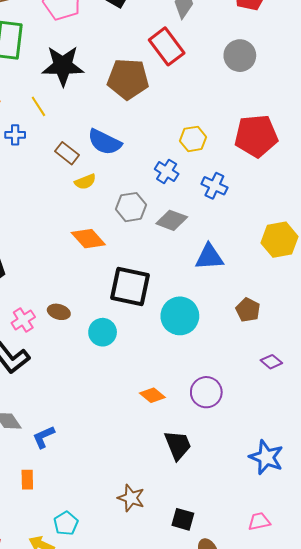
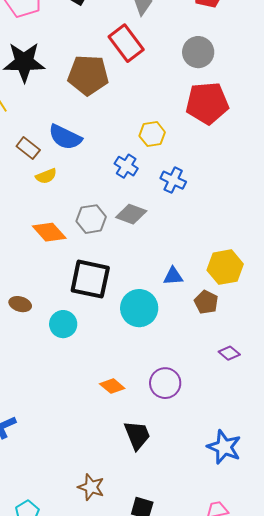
red pentagon: (256, 136) -> (207, 103), moved
gray hexagon: (131, 207) -> (91, 219), moved
yellow hexagon: (279, 240) -> (225, 267), moved
blue triangle: (209, 257) -> (173, 276), moved, size x0.7

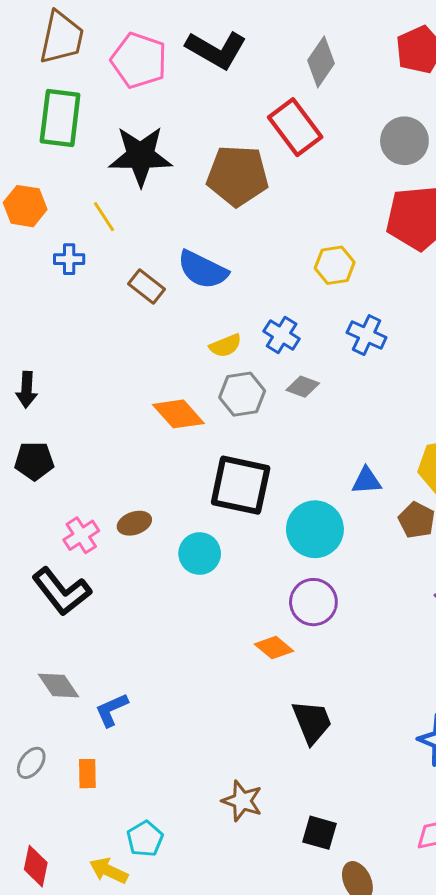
blue cross: (126, 166) -> (282, 335), moved
yellow semicircle: (46, 176) -> (225, 346), moved
gray diamond: (131, 214) -> (303, 387), size x0.7
brown ellipse: (20, 304) -> (134, 523), turned -35
purple circle: (165, 383) -> (313, 602), moved

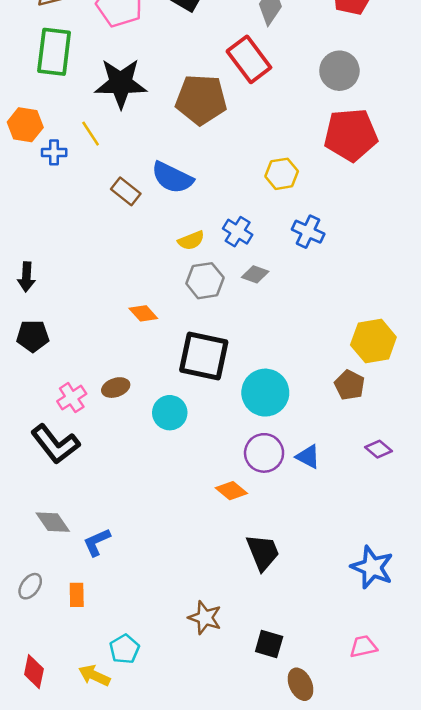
blue cross: (69, 259) -> (54, 152), moved
orange diamond: (178, 414) -> (143, 313), moved, size x0.7
blue triangle: (367, 481) -> (308, 457), moved, turned 32

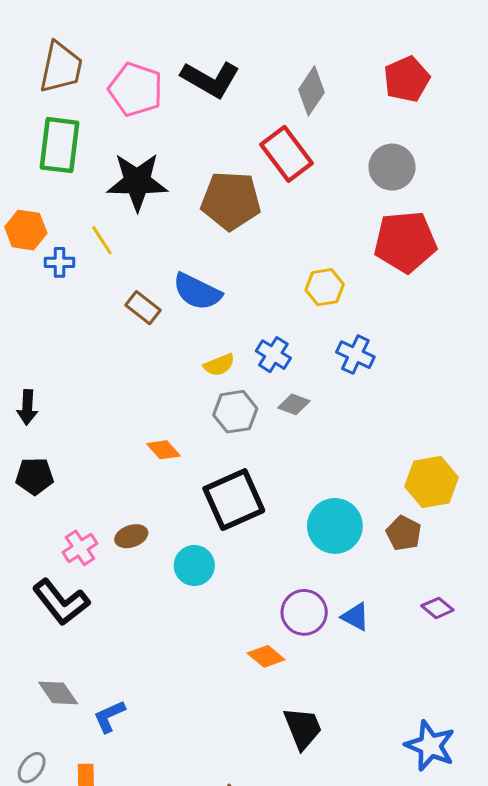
black square: (204, 356) -> (234, 500), turned -36
cyan circle: (265, 393) -> (335, 526), moved

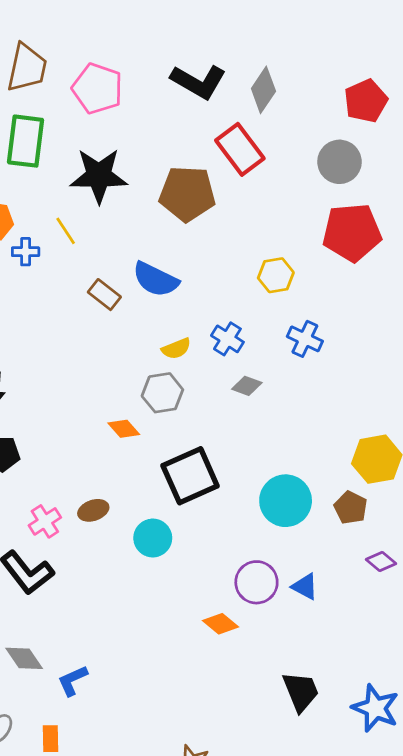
black L-shape: (210, 79) -> (198, 82), moved
red pentagon: (407, 79) -> (366, 101), moved
gray hexagon: (235, 412) -> (162, 393), moved
purple diamond: (437, 608) -> (381, 562), moved
black trapezoid: (303, 728) -> (301, 692), moved

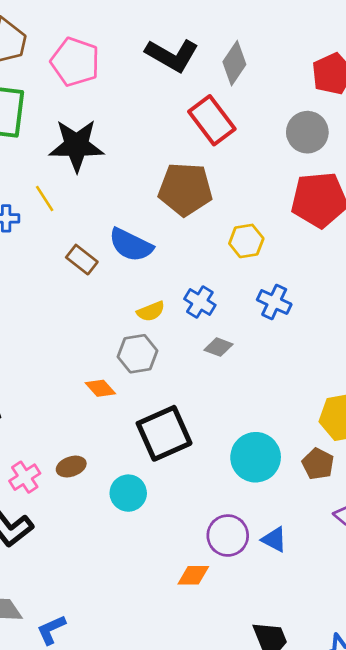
brown pentagon: (187, 194) -> (185, 189), moved
orange diamond: (221, 624) -> (193, 575), turned -40

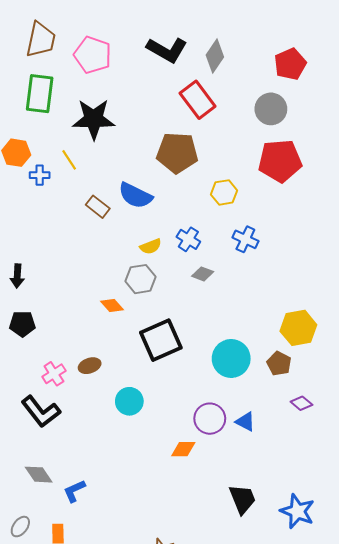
cyan circle: (128, 493) -> (129, 401), moved

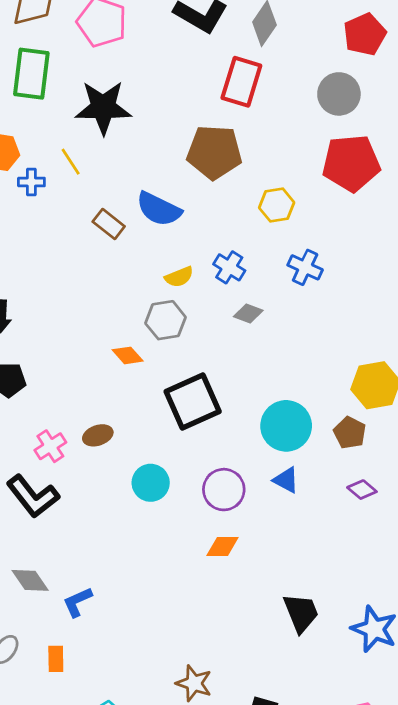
red rectangle: (198, 100) -> (241, 82), turned 54
purple diamond: (301, 403) -> (362, 490), moved
purple circle: (210, 419) -> (224, 490), moved
blue triangle: (245, 422) -> (286, 480), moved

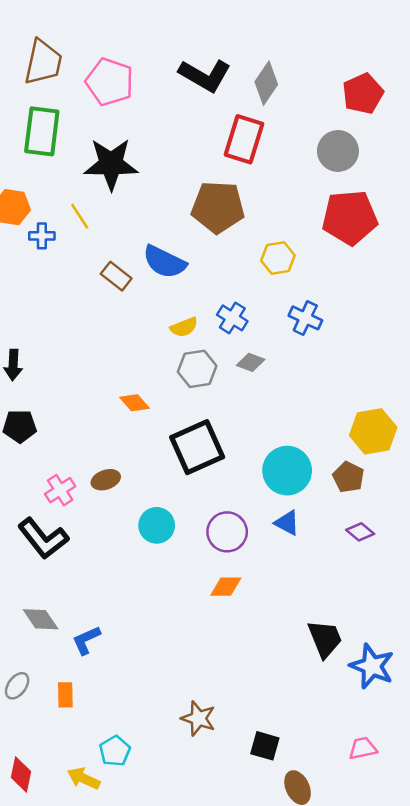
gray hexagon: (166, 320) -> (197, 369), moved
black trapezoid: (301, 613) -> (325, 639), moved

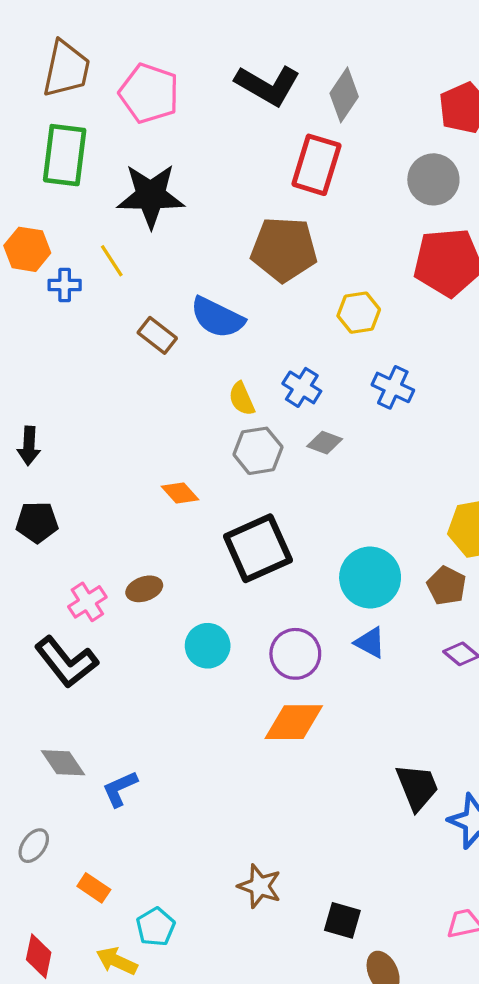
yellow semicircle: (184, 327) -> (242, 399), turned 88
orange diamond: (226, 587) -> (294, 722), size x1.5
orange rectangle: (65, 695) -> (94, 888), moved, turned -55

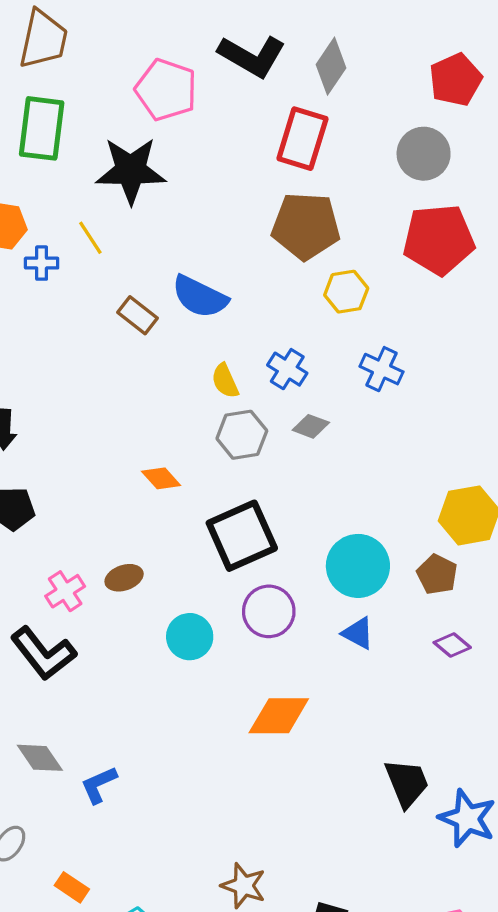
pink pentagon: (149, 93) -> (166, 90), moved
brown pentagon: (284, 249) -> (306, 226), moved
purple circle: (295, 654) -> (269, 611), moved

